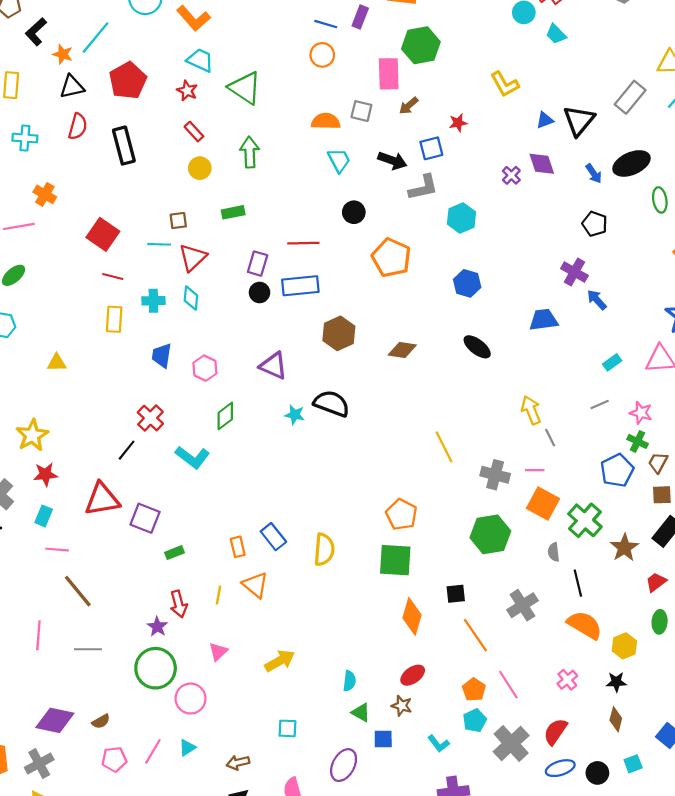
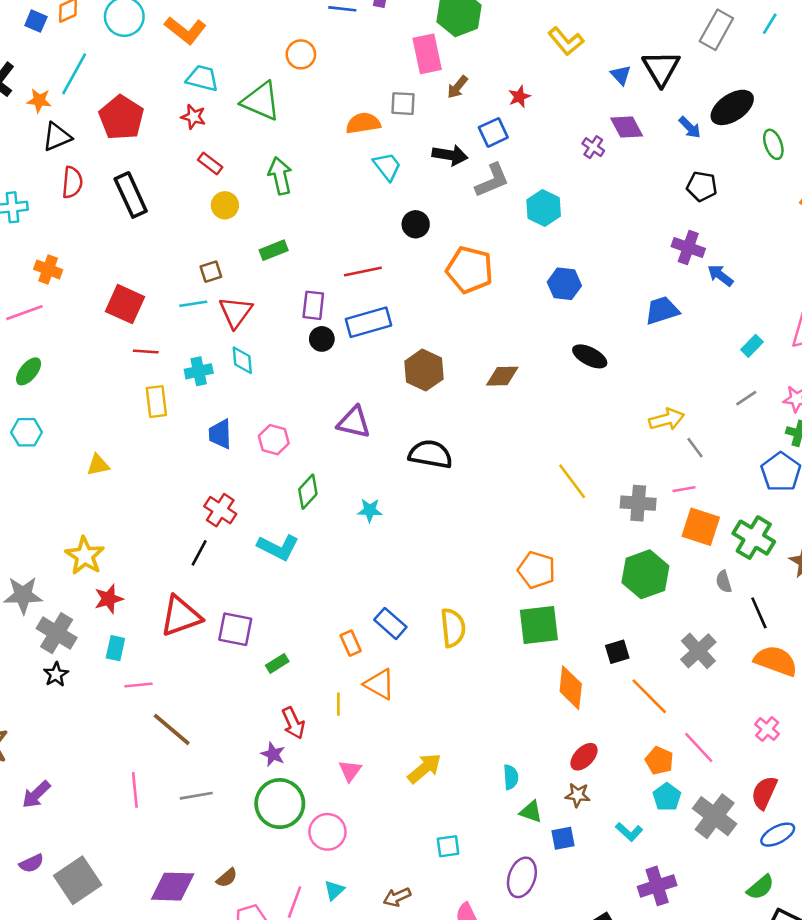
orange circle: (322, 55) -> (301, 54), moved
blue triangle: (545, 120) -> (621, 75), turned -42
yellow arrow: (531, 410) -> (667, 419), turned 108
cyan star: (295, 415) -> (370, 510), moved

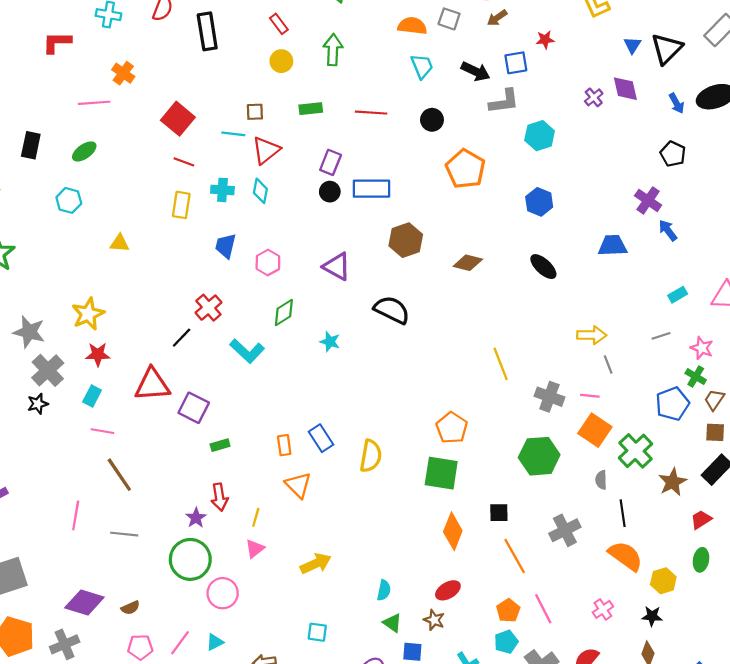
red line: (363, 271) -> (371, 113), moved
yellow line: (338, 704) -> (256, 517), moved

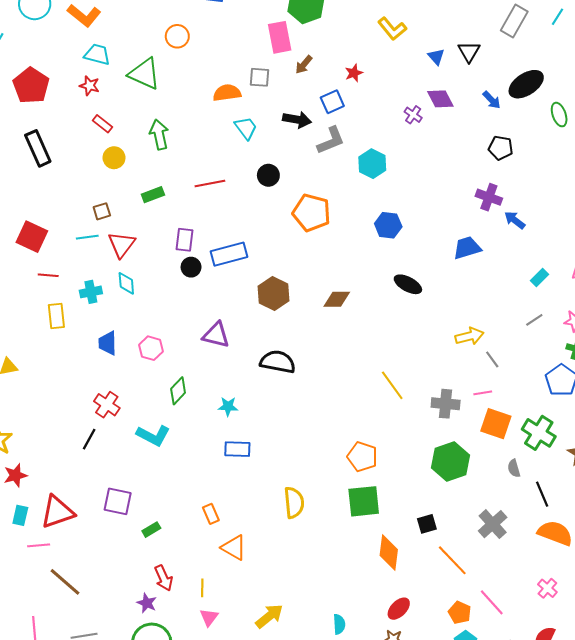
black triangle: (667, 49) -> (469, 52), size x0.7
red triangle: (152, 385) -> (57, 512), moved
blue rectangle: (321, 438) -> (237, 449), moved, turned -40

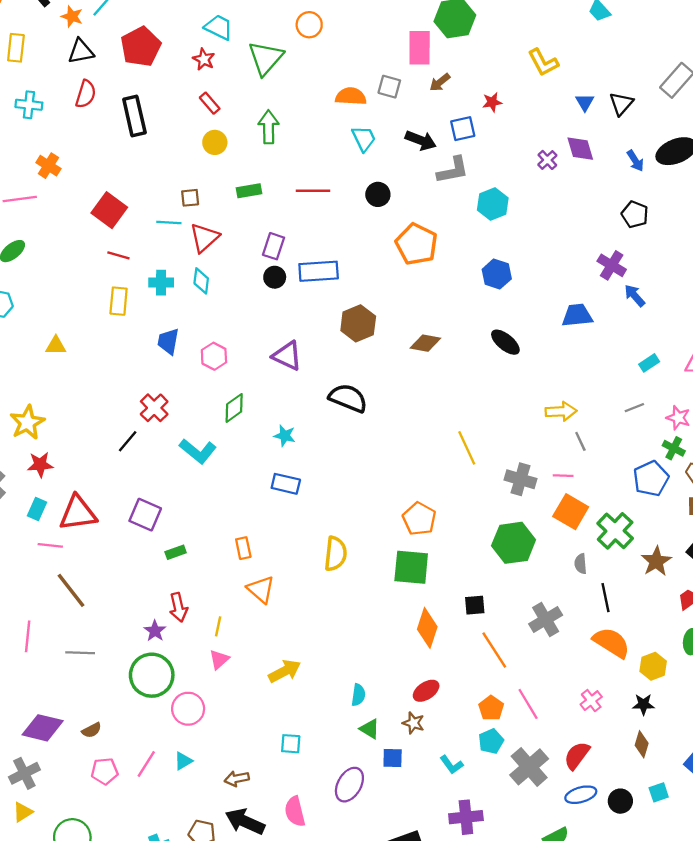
green triangle: (144, 74) -> (266, 58), turned 36

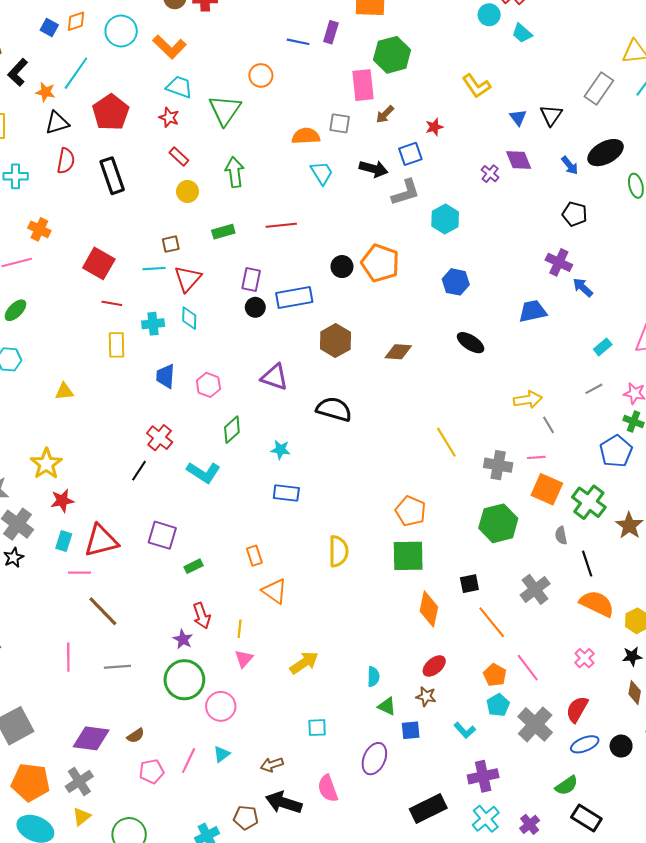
black circle: (378, 194) -> (342, 267), moved

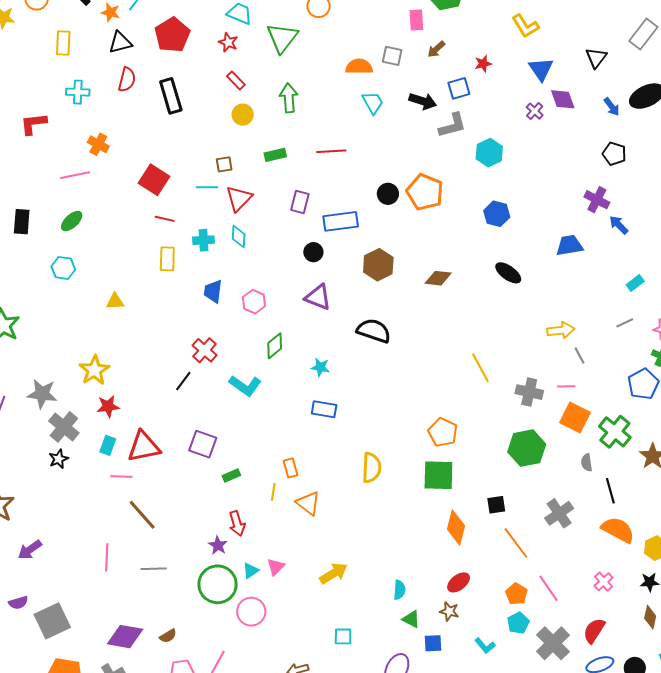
pink rectangle: (363, 85) -> (416, 20), size x0.7
blue triangle: (518, 118) -> (541, 69), moved, size x1.5
black circle: (255, 307) -> (313, 252), moved
yellow line: (240, 629) -> (273, 492), moved
cyan triangle: (222, 754) -> (251, 571), moved

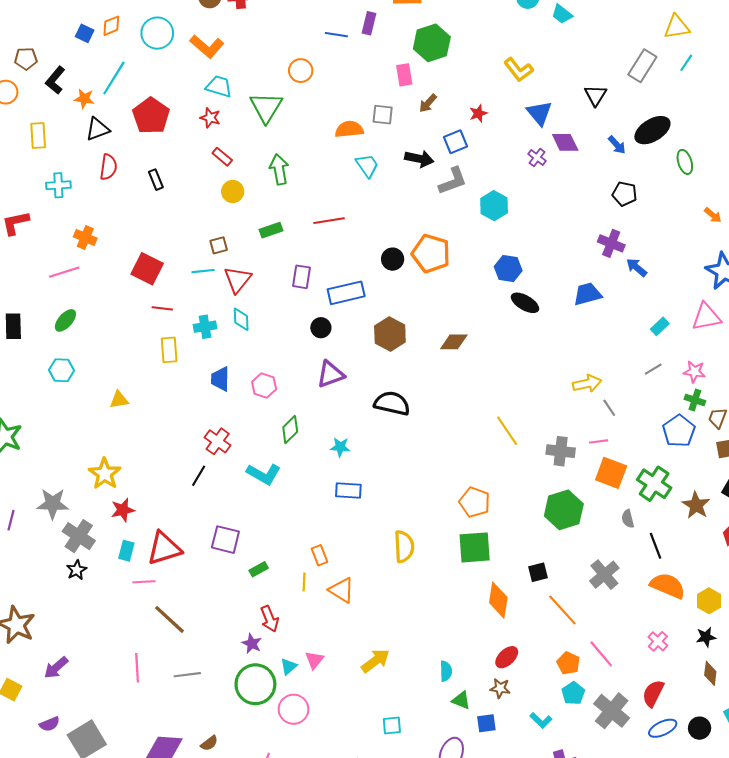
black rectangle: (171, 96) -> (156, 180), size x0.6
black ellipse: (508, 273) -> (525, 303), moved
purple triangle: (318, 297) -> (330, 374), turned -36

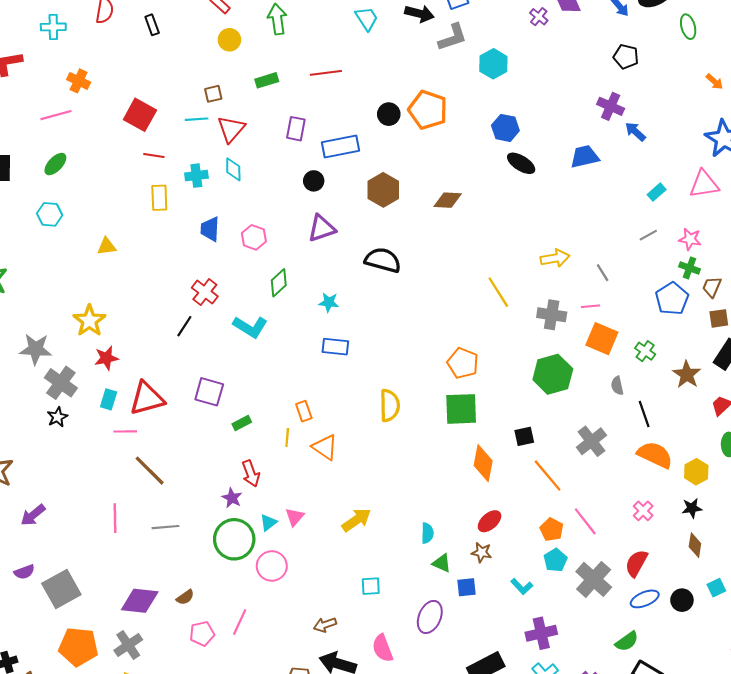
yellow arrow: (587, 383) -> (555, 258), moved
green cross: (654, 484) -> (645, 351), size x0.6

